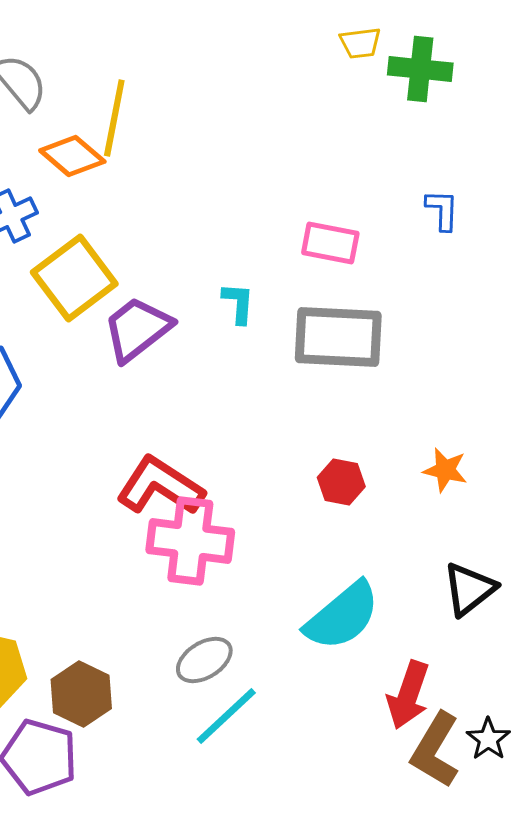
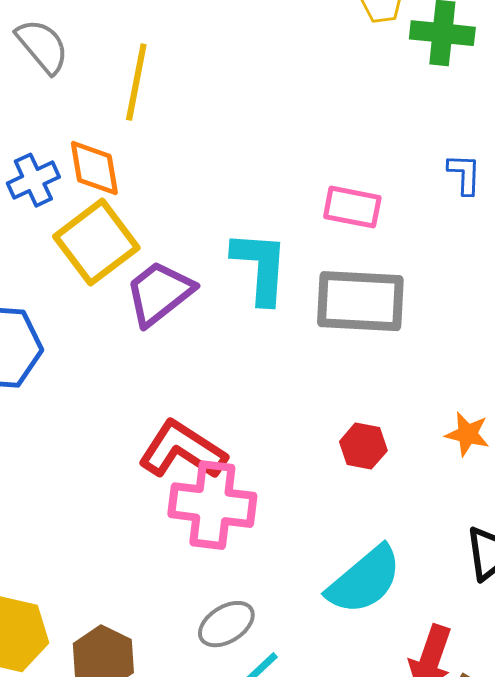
orange diamond: (72, 156) -> (94, 168), moved, turned 40
cyan L-shape: (238, 303) -> (260, 267), size x1.8

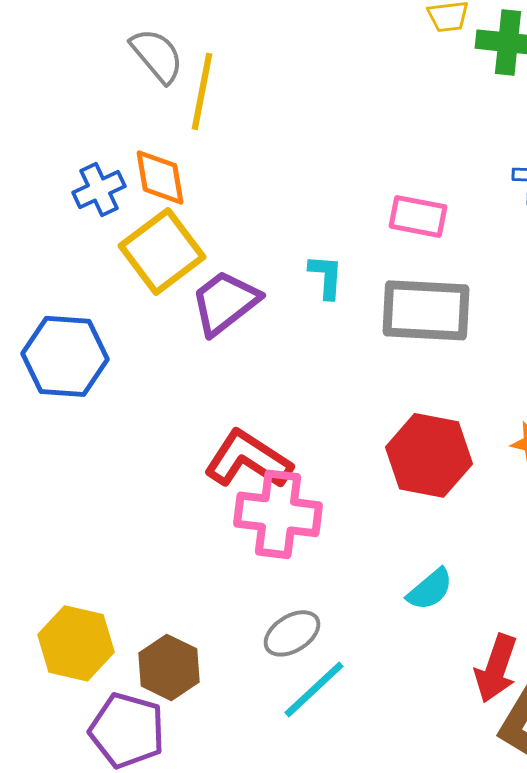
gray semicircle: (42, 46) -> (157, 55), moved
cyan L-shape: (260, 267) -> (326, 276), size x0.6
red hexagon: (363, 446) -> (429, 455), size x1.8
cyan semicircle: (364, 580) -> (430, 589), size x0.6

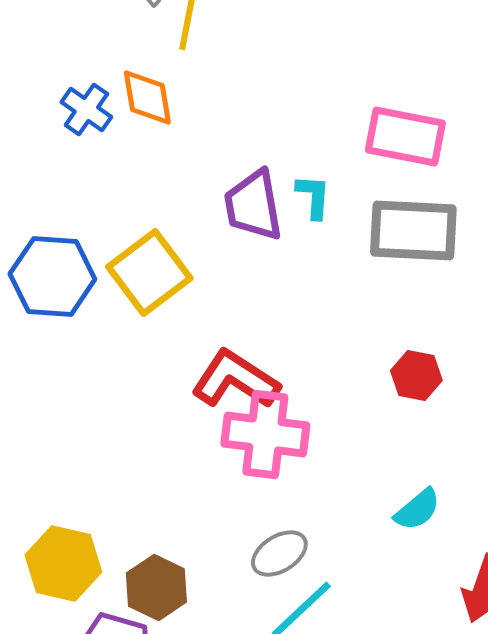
blue cross: (99, 189) -> (86, 110), turned -30
pink rectangle: (418, 216) -> (405, 136), size x1.4
yellow square: (162, 251) -> (149, 272), moved
purple trapezoid: (225, 302) -> (253, 206), moved, turned -62
red hexagon: (429, 455) -> (416, 376), size x0.6

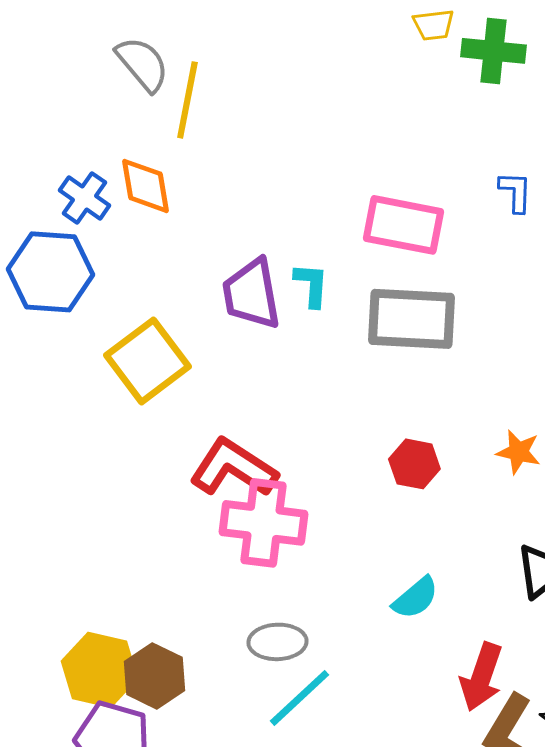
blue hexagon: (52, 276) -> (50, 272), moved
gray ellipse: (279, 554) -> (277, 642), turned 30
yellow hexagon: (63, 564) -> (99, 670), moved

